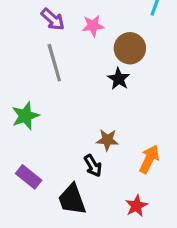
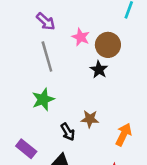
pink star: (93, 26) -> (81, 37), moved, turned 30
green star: (25, 116) -> (43, 99), moved
black arrow: (93, 166) -> (68, 132), moved

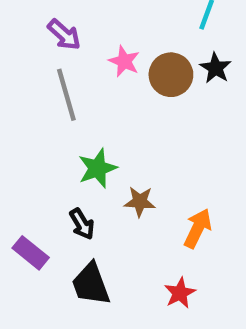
black star: (99, 70) -> (215, 68), moved
green star: (43, 99) -> (97, 168), moved
black arrow: (68, 132) -> (82, 224), moved

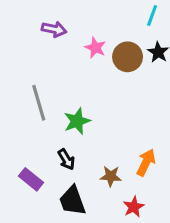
purple arrow: (64, 35) -> (54, 29), turned -30
gray line: (66, 95) -> (39, 103), moved
brown star: (140, 202) -> (111, 176), moved

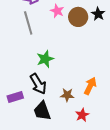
gray line: (39, 103) -> (28, 23), moved
black arrow: (66, 159) -> (38, 84), size x1.5
purple rectangle: (31, 179) -> (15, 97), turned -56

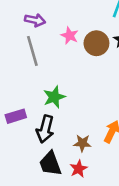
black arrow: (38, 84) -> (45, 129), turned 45
purple rectangle: (15, 97) -> (16, 116), moved
red star: (82, 115) -> (79, 169), moved

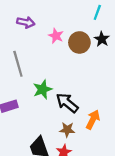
gray line: (32, 51) -> (18, 64), moved
black arrow: (45, 129) -> (67, 103), moved, turned 115

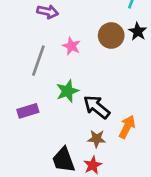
pink star: (56, 36) -> (71, 46), moved
gray line: (18, 64) -> (38, 61), turned 35

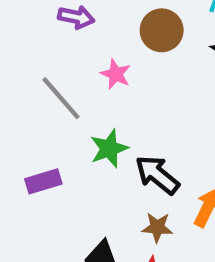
brown circle: (111, 35) -> (162, 30), moved
gray line: (38, 61) -> (61, 98), turned -60

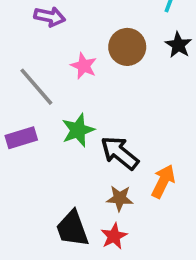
brown circle: (162, 30) -> (127, 47), moved
purple rectangle: (43, 181) -> (21, 138), moved

